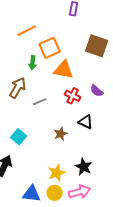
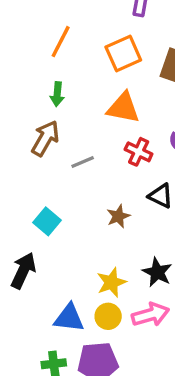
orange line: (27, 31) -> (61, 42), turned -36
orange square: (50, 48) -> (123, 53), moved
green arrow: (33, 63) -> (57, 94), moved

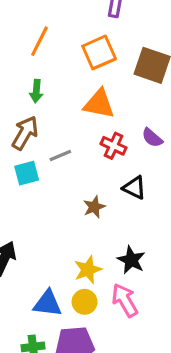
cyan square: (47, 221) -> (27, 173), moved, turned 35
pink arrow: (150, 315) -> (125, 300), turned -104

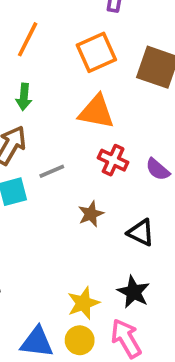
purple semicircle: (152, 138) -> (158, 169), moved
black triangle: (134, 188) -> (141, 233), moved
brown star: (94, 207) -> (91, 214), moved

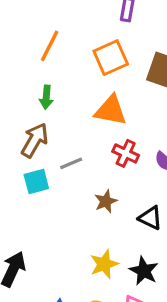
yellow star: (83, 303) -> (104, 264), moved

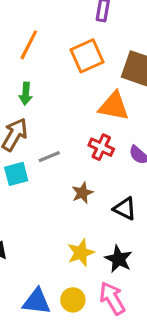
orange triangle: (111, 110) -> (114, 106), moved

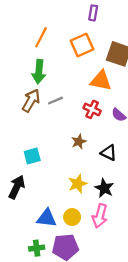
green arrow: (26, 94) -> (39, 72), size x1.5
gray line: (49, 157) -> (55, 101), moved
cyan square: (16, 174) -> (32, 156), moved
pink arrow: (112, 298) -> (100, 216), turned -135

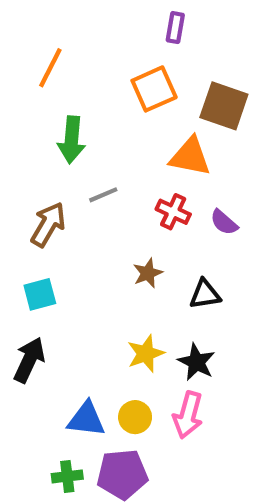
orange line: (41, 37) -> (50, 68), moved
brown arrow: (31, 101) -> (48, 224), moved
black triangle: (109, 153) -> (205, 294), turned -35
cyan square: (32, 156) -> (40, 294), moved

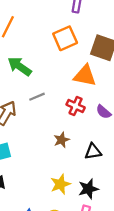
green arrow: (72, 140) -> (20, 66), turned 120
black star: (196, 362) -> (88, 189), turned 30

